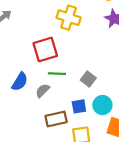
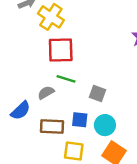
yellow cross: (69, 18) -> (51, 17), moved
gray square: (88, 79) -> (97, 94), turned -32
blue semicircle: (20, 82) -> (21, 111), moved

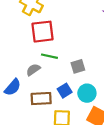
gray square: (97, 94) -> (78, 66), turned -32
blue square: (80, 120) -> (65, 91), turned -32

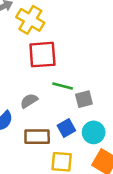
green line: (49, 56) -> (63, 86), moved

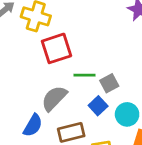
gray semicircle: (29, 101) -> (54, 98), size x1.5
blue square: (66, 128) -> (98, 106), moved

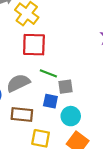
blue square: (98, 106) -> (50, 101), turned 35

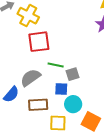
cyan circle: (71, 116) -> (73, 104), moved

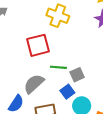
yellow cross: (28, 16) -> (58, 16), moved
blue square: (61, 89) -> (67, 92), turned -32

